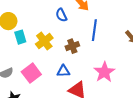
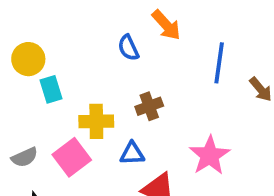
blue line: (94, 30) -> (219, 63), moved
yellow cross: (44, 41) -> (96, 121), moved, turned 36

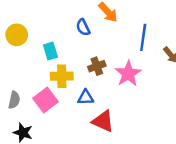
cyan rectangle: (51, 89) -> (50, 51), moved
pink star: (210, 155) -> (128, 74), moved
gray semicircle: (25, 157) -> (14, 100), turned -54

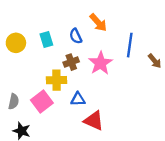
cyan rectangle: (50, 51) -> (46, 39), moved
brown cross: (97, 66) -> (71, 62), moved
pink star: (128, 74) -> (100, 63), moved

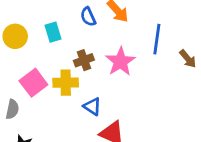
blue semicircle: (76, 36) -> (88, 17), moved
blue triangle: (78, 99) -> (92, 107), turned 35
pink square: (42, 102) -> (33, 83), moved

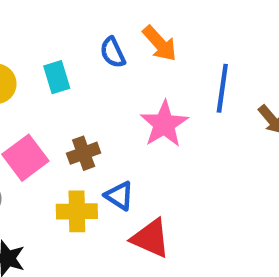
brown cross: (84, 60) -> (84, 153), moved
yellow cross: (66, 83) -> (77, 211), moved

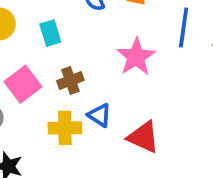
cyan rectangle: (57, 77) -> (50, 33), moved
red triangle: (151, 238) -> (143, 137), moved

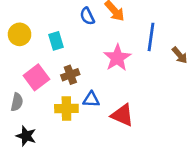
blue triangle: (100, 115) -> (91, 99), turned -30

